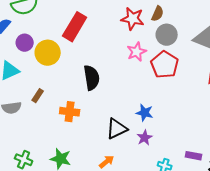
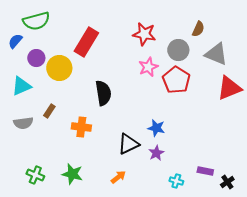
brown semicircle: (158, 14) -> (198, 29), moved

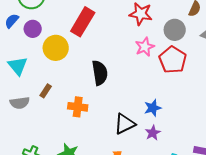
purple circle: (36, 58) -> (33, 29), moved
cyan triangle: (21, 86) -> (18, 66), turned -45
blue star: (156, 128) -> (153, 108), turned -30

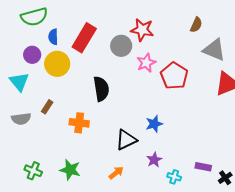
blue semicircle: (12, 21) -> (53, 37), moved, turned -42
purple circle: (33, 29) -> (32, 55), moved
gray circle: (175, 30) -> (121, 46), moved
purple star: (153, 133) -> (154, 160), moved

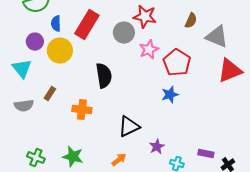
brown semicircle: (196, 25) -> (191, 21), moved
blue star: (154, 124) -> (170, 95), moved

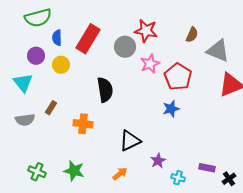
yellow circle: (60, 51) -> (61, 65), size x0.7

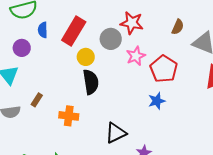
yellow circle: (61, 65) -> (86, 57), moved

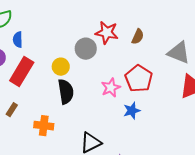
brown semicircle: (178, 27) -> (138, 37), moved
red rectangle: (74, 31) -> (22, 72), moved
pink star: (136, 56) -> (111, 88), moved

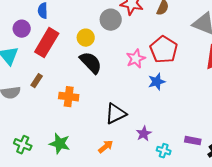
black semicircle: (66, 92) -> (91, 63), turned -35

